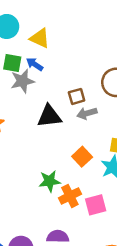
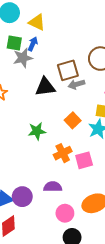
blue arrow: (35, 64) -> (33, 44), turned 80
brown square: (77, 96) -> (68, 70), size x1.5
green star: (50, 181) -> (37, 131), moved

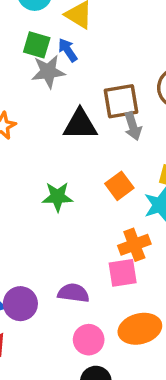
blue arrow: (33, 44) -> (68, 50), turned -64
gray arrow: (76, 84) -> (133, 126), turned -98
orange cross: (63, 153) -> (134, 245), moved
pink square: (84, 160) -> (123, 273), moved

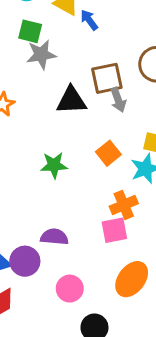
blue arrow: (68, 50) -> (89, 20), moved
purple semicircle: (73, 293) -> (54, 237), moved
orange ellipse: (140, 329) -> (132, 279), turned -36
pink circle: (89, 340) -> (70, 289), moved

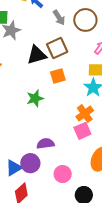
brown square: (107, 78) -> (57, 48), moved
gray arrow: (118, 100) -> (59, 18), moved
orange square: (108, 153) -> (58, 76), moved, turned 35

